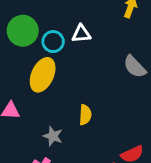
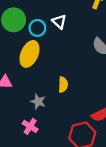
white triangle: (81, 34) -> (59, 22), turned 48

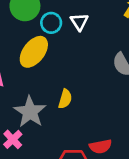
gray star: (38, 102) -> (30, 112), size x1.6

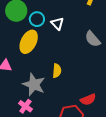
white triangle: (79, 22) -> (57, 24), moved

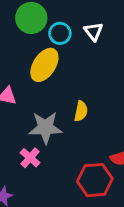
white triangle: (57, 24) -> (93, 31), moved
gray star: (34, 85) -> (45, 128), turned -30

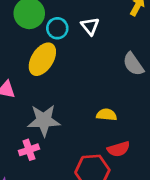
yellow semicircle: (81, 111) -> (107, 115), moved, turned -96
pink cross: (30, 158) -> (29, 150), turned 30

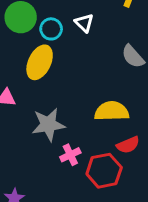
yellow semicircle: (107, 115) -> (112, 111), size x1.6
pink cross: (29, 150) -> (70, 155), moved

